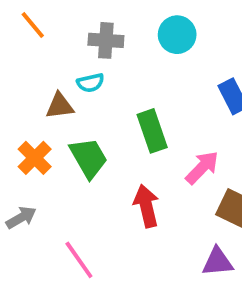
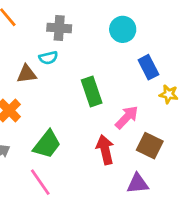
cyan circle: (177, 35) -> (123, 29), moved
green trapezoid: (89, 158) -> (47, 144), moved, turned 68
red arrow: (146, 206) -> (105, 150), moved

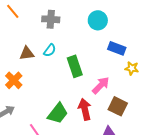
cyan semicircle: (48, 58) -> (50, 50), moved, turned -40
blue rectangle: (148, 67) -> (117, 48), turned -42
green trapezoid: (47, 144) -> (58, 113), moved

